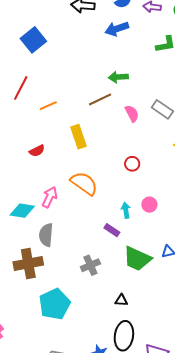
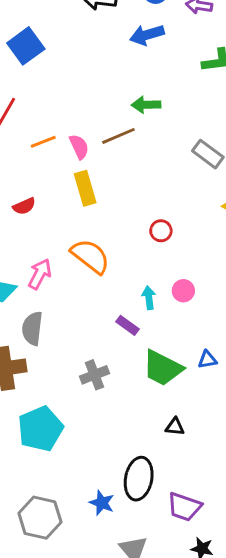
pink semicircle: (132, 114) -> (79, 147), moved
black triangle: (121, 300) -> (175, 427), moved

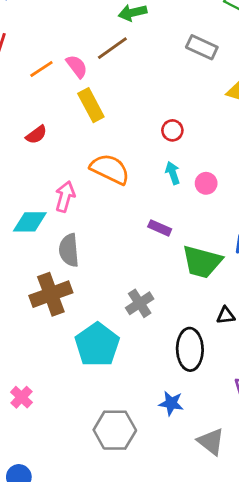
cyan arrow: (149, 298) -> (173, 173), moved
gray cross: (95, 375) -> (140, 303), moved
black ellipse: (139, 479) -> (190, 349), moved

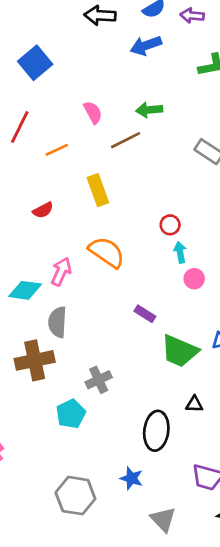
pink semicircle: (77, 66) -> (93, 112), moved
cyan arrow: (173, 173) -> (180, 252), moved
gray cross: (140, 303) -> (99, 380), moved
cyan pentagon: (97, 345) -> (71, 414), size x0.7

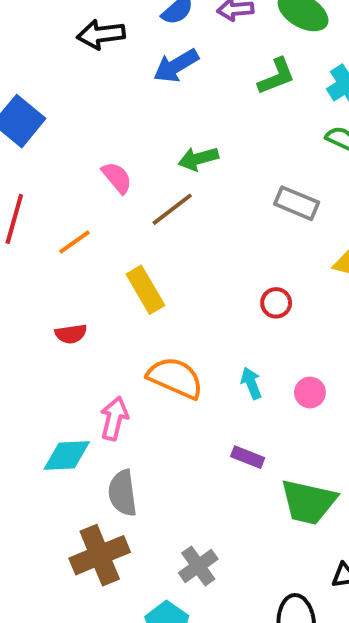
red semicircle: (43, 210) -> (71, 334), turned 30
red circle: (170, 225) -> (276, 303), moved
cyan arrow: (180, 252) -> (251, 383), moved

